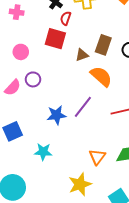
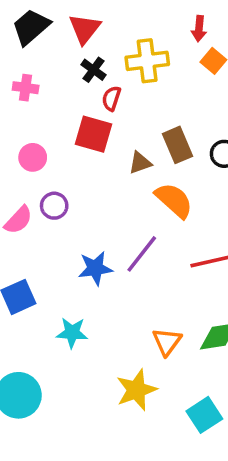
brown rectangle: (103, 45) -> (178, 145), turned -42

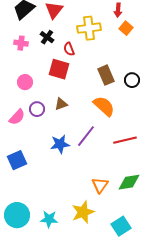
black cross: (94, 70) -> (47, 37), moved
red semicircle: (111, 98) -> (69, 49), turned -40
brown triangle: (140, 163) -> (61, 104), moved
cyan star: (72, 333) -> (49, 219), moved

